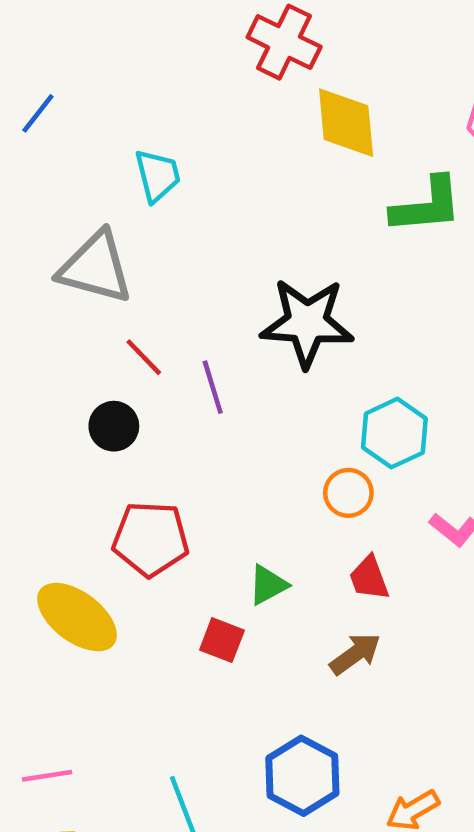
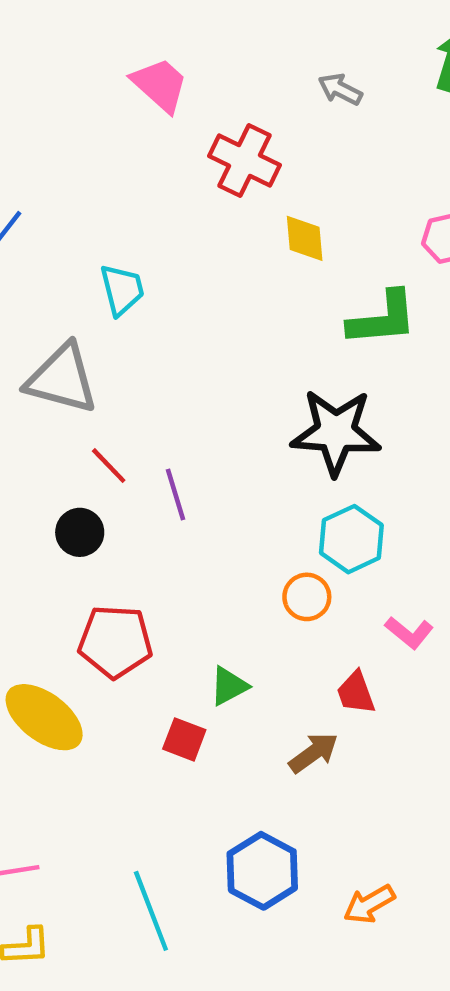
yellow diamond: (346, 123) -> (305, 238), size x0.7
black star: (307, 323) -> (336, 432), moved
red trapezoid: (369, 578) -> (356, 693), moved

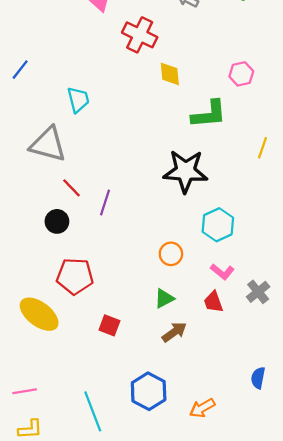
purple line: (175, 494) -> (105, 202), turned 35
cyan hexagon: (351, 539) -> (218, 225), moved
green triangle: (229, 686) -> (164, 299), moved
red trapezoid: (356, 693) -> (213, 302), moved

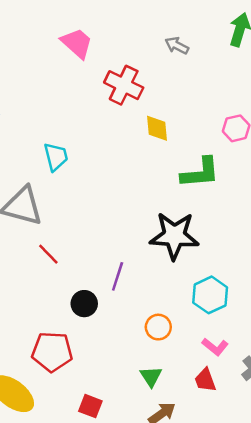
purple line: (105, 202) -> (118, 276), moved
black circle: (57, 221) -> (84, 304), moved
green triangle: (164, 299) -> (151, 376), turned -35

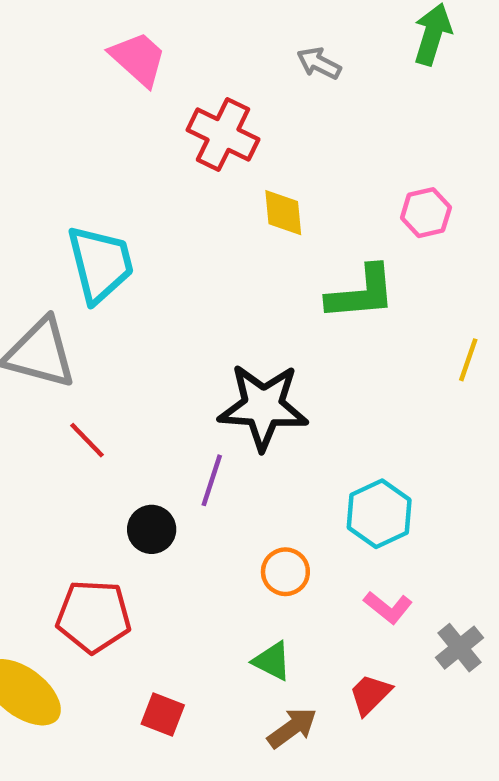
cyan trapezoid: (56, 157) -> (100, 264), size x1.5
black star: (174, 236) -> (263, 407), moved
green triangle: (151, 376) -> (272, 661), turned -30
red trapezoid: (205, 380) -> (370, 694), moved, turned 65

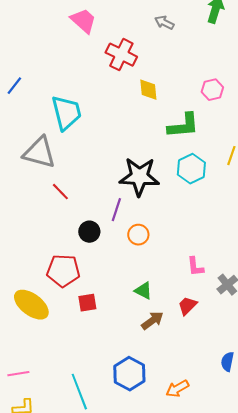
cyan hexagon: (379, 514) -> (191, 169), moved
orange circle: (285, 572) -> (138, 235), moved
pink L-shape: (388, 607) -> (195, 267), turned 45
red square: (163, 715) -> (87, 303), moved, turned -30

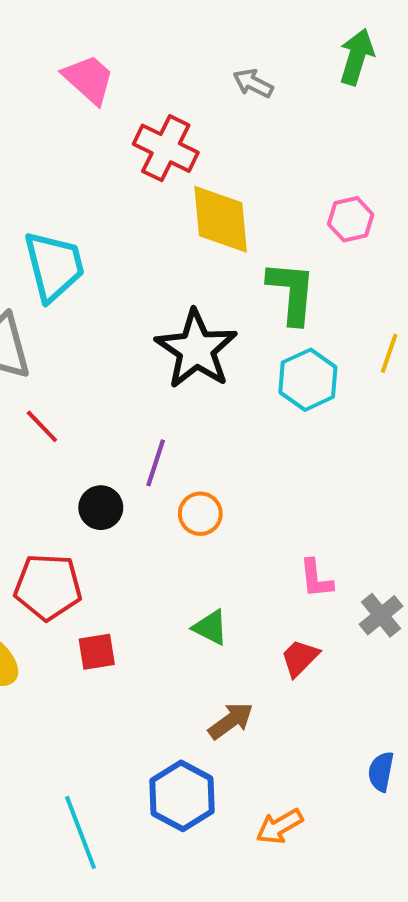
yellow diamond: (148, 90) -> (221, 219), size x1.6
green L-shape: (183, 126) -> (292, 292), turned -80
black star: (139, 177) -> (196, 349), moved, turned 30
brown arrow: (152, 321) -> (231, 721), moved

